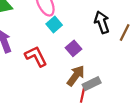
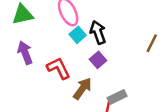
black arrow: (102, 22) -> (98, 32), moved
brown arrow: (76, 76) -> (82, 89), moved

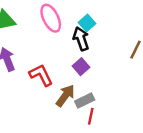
cyan square: (78, 35) -> (87, 23), moved
gray rectangle: (117, 97) -> (85, 101), moved

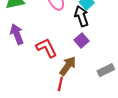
gray rectangle: (85, 101) -> (106, 70), moved
red line: (91, 116) -> (60, 84), moved

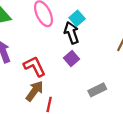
brown arrow: (68, 66) -> (35, 91), moved

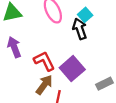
purple square: (71, 59) -> (72, 69), moved, size x1.6

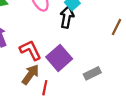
black arrow: (80, 29) -> (67, 17), turned 30

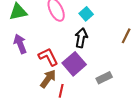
black arrow: (67, 17) -> (81, 38), moved

